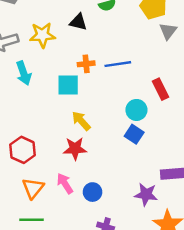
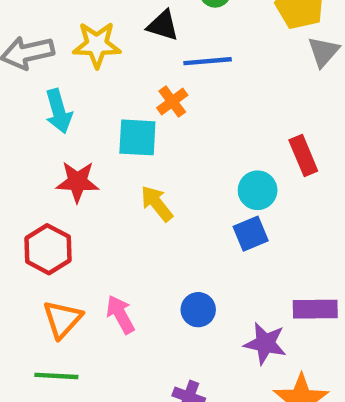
orange cross: (86, 64) -> (172, 101), turned -35
blue line: (118, 64) -> (208, 61), moved
blue square: (134, 134) -> (251, 234), turned 30
red star: (75, 149) -> (77, 182), moved
blue circle: (93, 192) -> (198, 310), moved

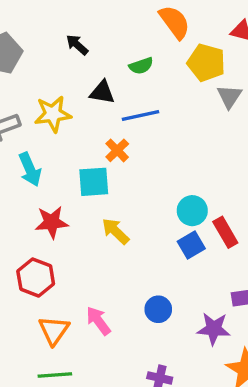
red rectangle: (303, 155) -> (225, 232), moved

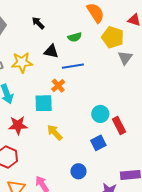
cyan circle: (192, 211) -> (100, 114), moved
red rectangle: (225, 232) -> (119, 126), moved
blue circle: (158, 309) -> (78, 171), moved

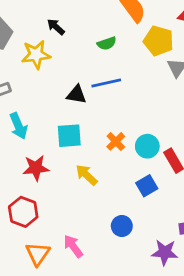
black triangle: (51, 51) -> (76, 95), moved
yellow star: (22, 62) -> (36, 55), moved
orange cross: (58, 86) -> (116, 141), moved

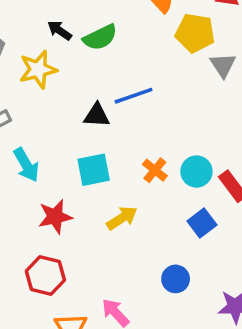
green semicircle: (107, 43) -> (100, 37), moved, size x1.4
yellow arrow: (87, 175) -> (122, 218), turned 110

